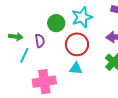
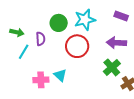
cyan triangle: (76, 68) -> (60, 75), moved, turned 32
pink cross: (44, 82) -> (41, 80), size x0.7

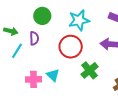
green circle: (59, 23) -> (42, 16), moved
green cross: (112, 67) -> (90, 70), moved

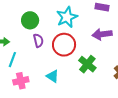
purple semicircle: (34, 38) -> (38, 41), moved
pink cross: (33, 79) -> (21, 81), moved

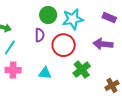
green circle: (30, 20) -> (48, 15), moved
cyan triangle: (53, 76) -> (45, 73), turned -40

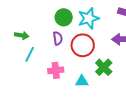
pink cross: (13, 70) -> (56, 70), moved
cyan triangle: (45, 73) -> (82, 81), moved

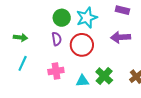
cyan line: (30, 54) -> (23, 63), moved
green cross: (104, 67) -> (104, 76), moved

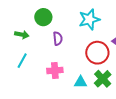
green circle: (62, 18) -> (43, 17), moved
red circle: (82, 45) -> (97, 53), moved

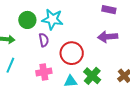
cyan star: (89, 19) -> (52, 19), moved, turned 30
red circle: (97, 53) -> (72, 53), moved

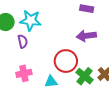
red circle: (72, 53) -> (66, 61), moved
green cross: (92, 76) -> (85, 76), moved

